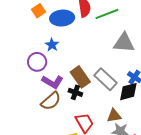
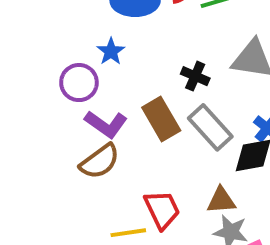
black cross: (75, 92) -> (195, 76), moved

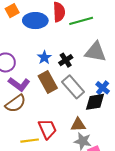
blue star: (111, 51) -> (44, 57), moved
black cross: (195, 76) -> (66, 60), turned 32

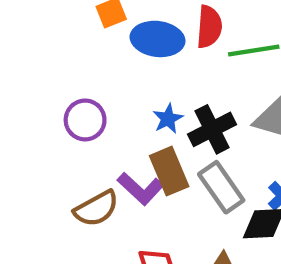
black cross: (66, 60) -> (212, 129), size x1.5
purple L-shape: (19, 84) -> (141, 189), moved

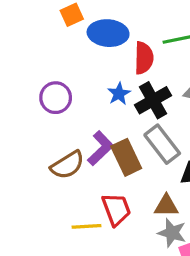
red semicircle: (209, 27) -> (144, 58), moved
brown rectangle: (169, 171) -> (126, 157), moved
purple L-shape: (141, 189) -> (101, 148), turned -84

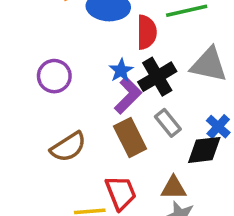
gray rectangle: (162, 144) -> (168, 123), size x0.7
purple L-shape: (101, 148) -> (128, 95), moved

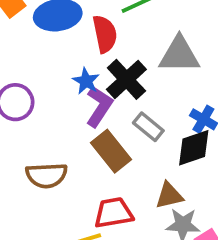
brown semicircle: (68, 147) -> (46, 175), turned 42
red trapezoid: (121, 193) -> (113, 213), turned -66

